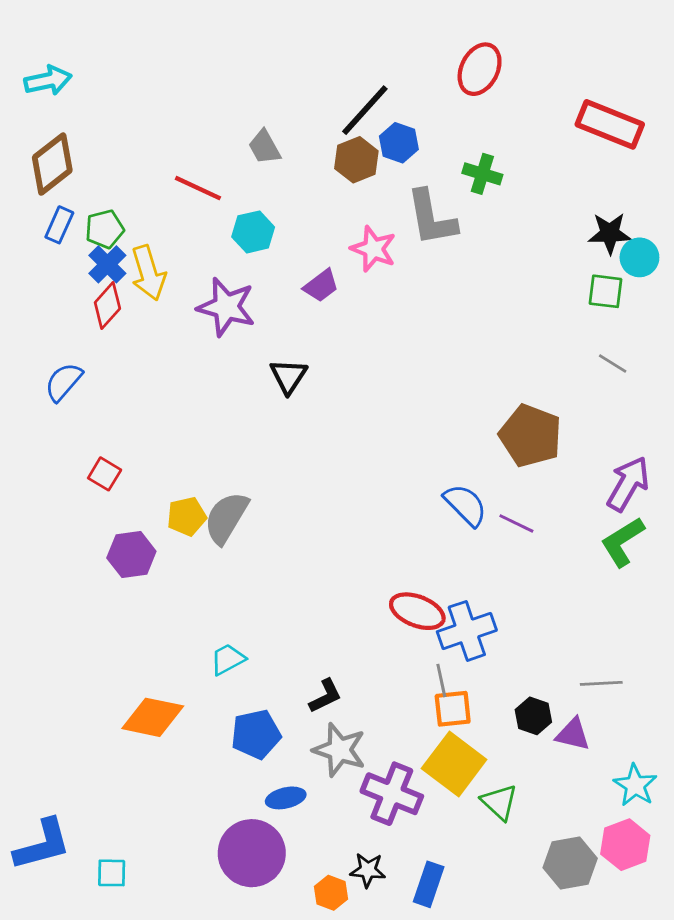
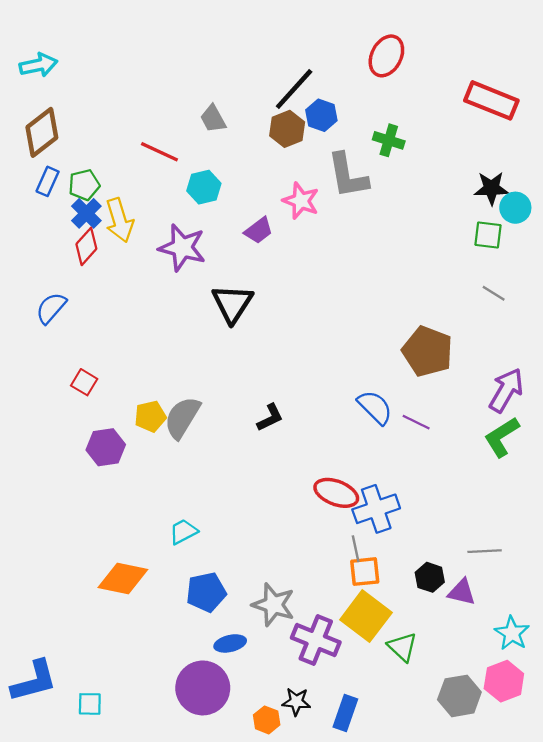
black triangle: (289, 376) -> (232, 303), size x1.4
black L-shape: (325, 696) -> (270, 418), moved

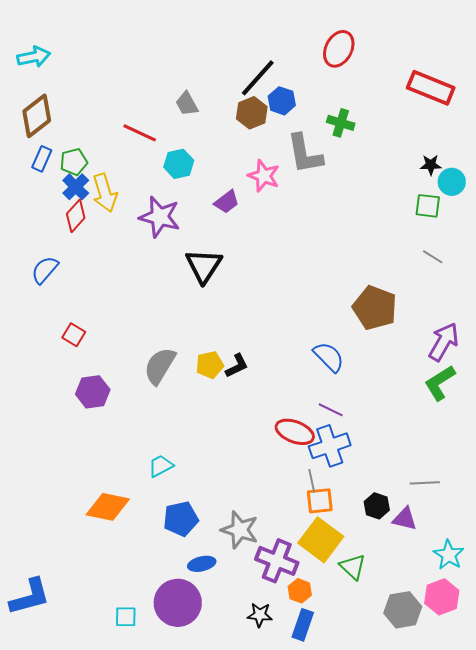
black star: (491, 188) -> (431, 165), size x0.7
yellow pentagon: (150, 416) -> (210, 365), moved
purple line: (416, 422) -> (331, 410), moved
cyan square: (90, 704) -> (126, 617), moved
orange hexagon: (267, 720) -> (300, 591), moved

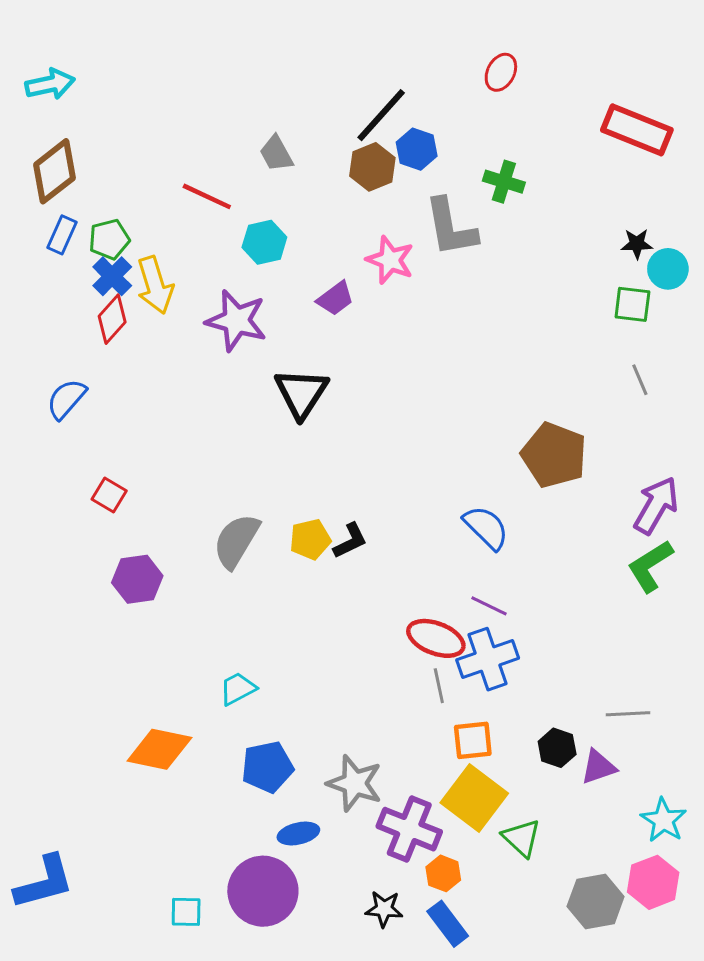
red ellipse: (339, 49) -> (501, 72), size x0.7
gray line: (433, 257) -> (640, 380), turned 35
gray line: (312, 481) -> (439, 686), moved
purple triangle: (405, 519) -> (598, 767), turned -32
blue rectangle: (303, 625) -> (448, 924), turned -56

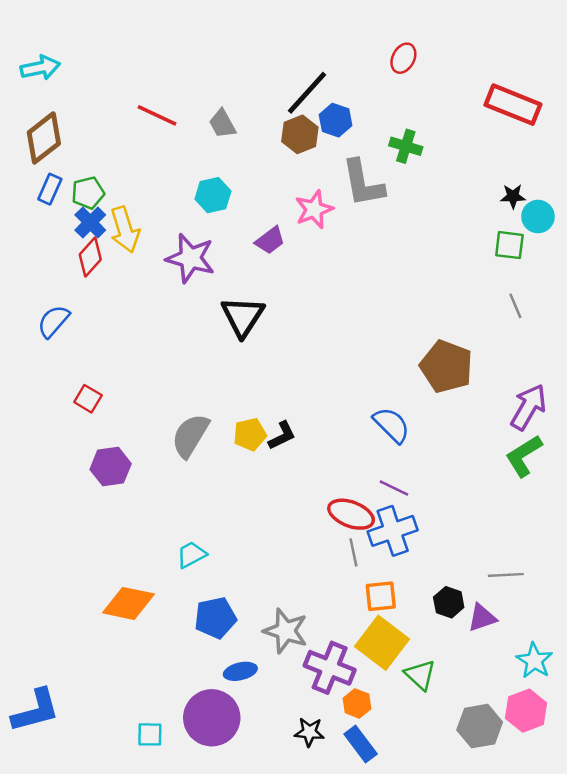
red line: (207, 196) -> (157, 115), moved
pink star: (390, 260) -> (314, 209), turned 30

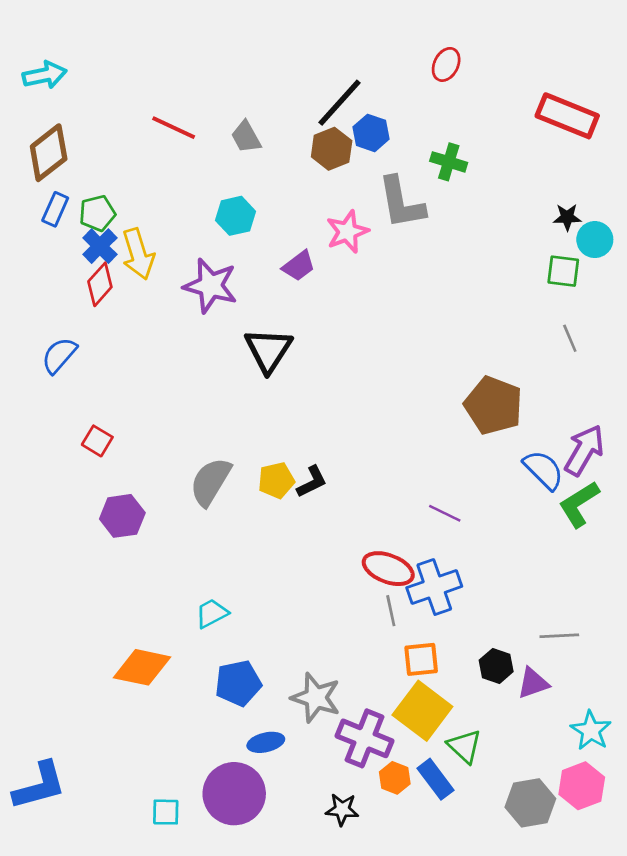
blue semicircle: (392, 425) -> (543, 470), moved
purple line: (394, 488) -> (445, 513), moved
blue rectangle: (361, 744) -> (436, 779), moved

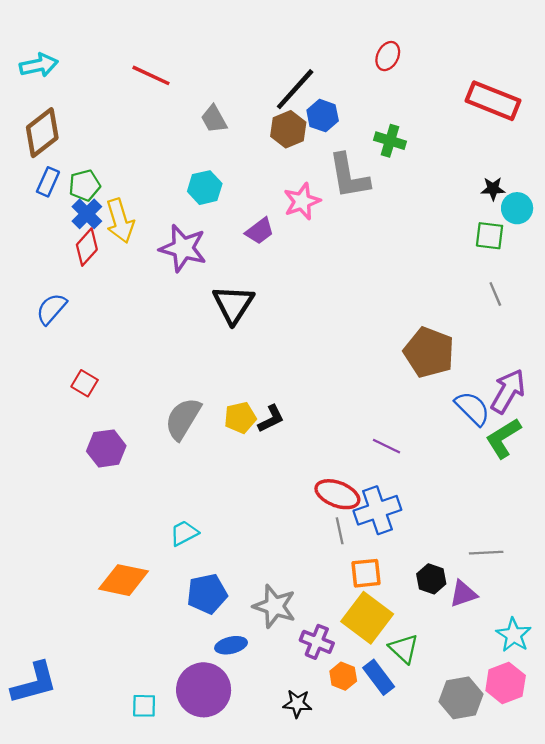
red line: (174, 128) -> (151, 75), moved
purple cross: (364, 738) -> (317, 642), size x0.7

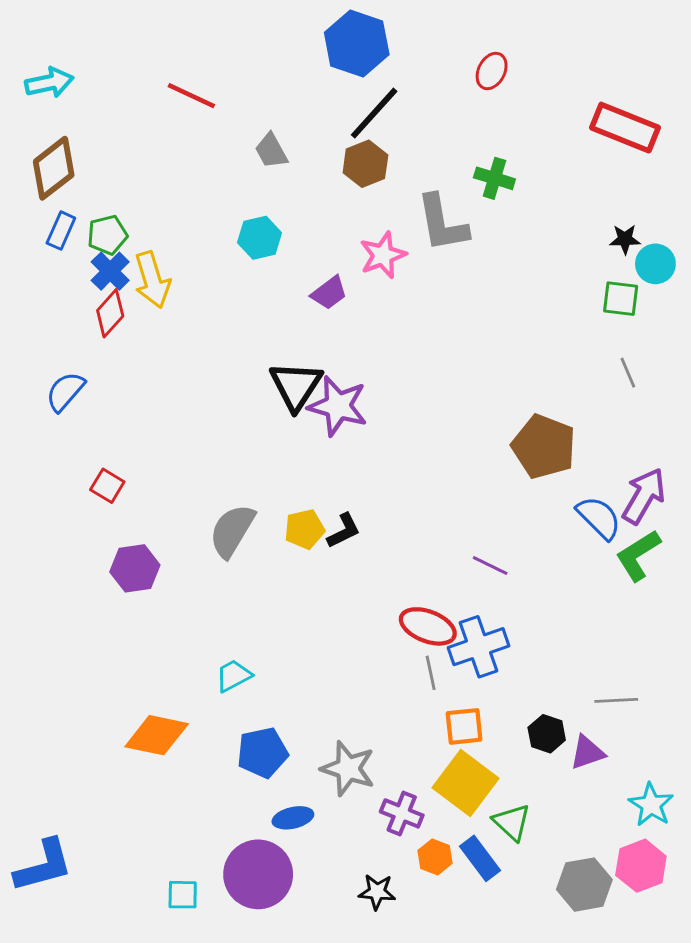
blue hexagon: (323, 116) -> (357, 43), moved, size x1.6
purple star: (183, 248) -> (338, 406), moved

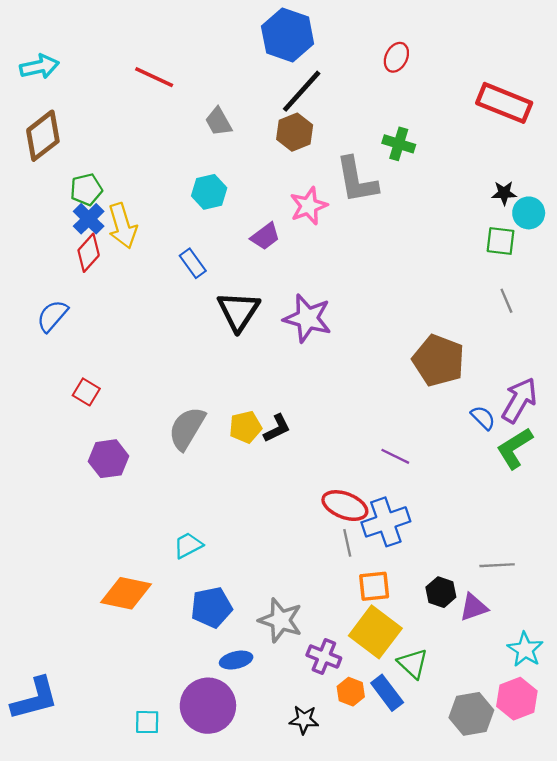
blue rectangle: (61, 231) -> (193, 263), moved, turned -60
purple star: (338, 406) -> (307, 318), moved
blue semicircle: (599, 518) -> (483, 418), size x0.7

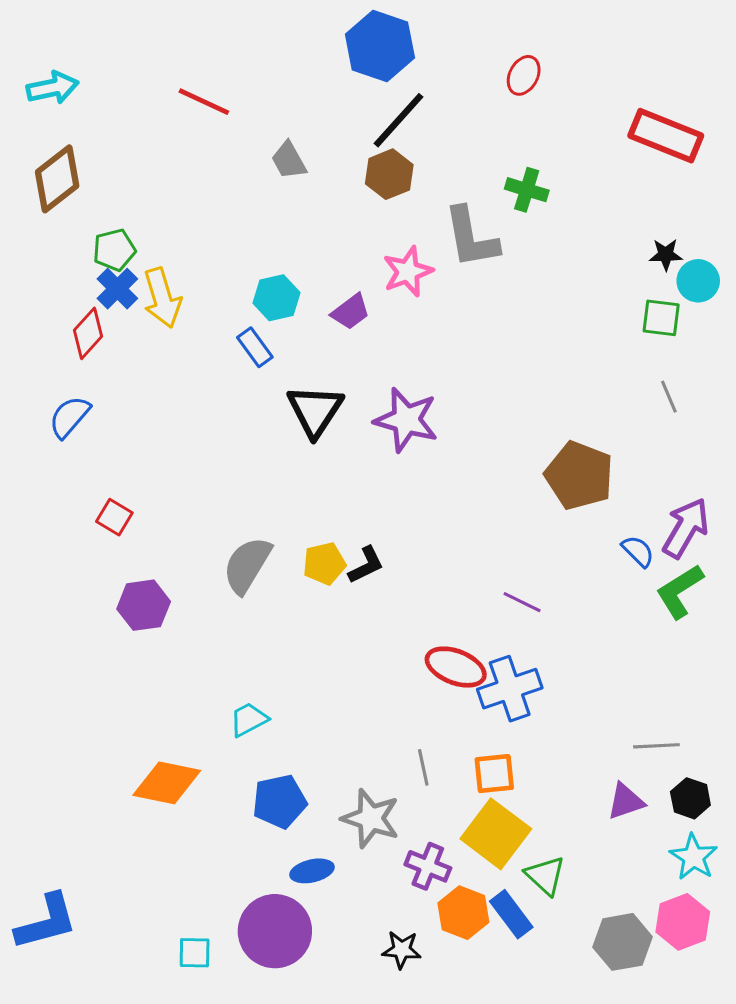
cyan hexagon: (209, 192) -> (276, 298), moved
red diamond: (89, 253) -> (88, 333), moved
gray line: (347, 543) -> (423, 767), moved
black hexagon: (441, 592) -> (690, 798), moved
orange hexagon: (351, 692) -> (463, 913), size x1.4

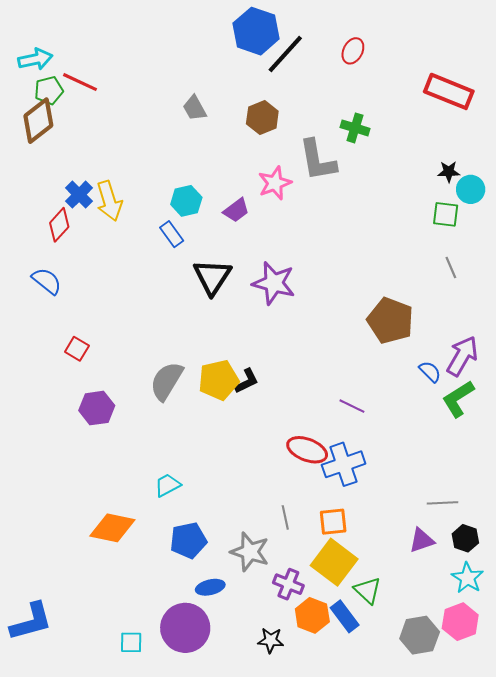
red line: (204, 102) -> (80, 82), moved
black line: (398, 120) -> (285, 54), moved
green pentagon: (114, 250) -> (49, 90), moved
blue semicircle: (69, 417) -> (47, 281), turned 88
yellow pentagon: (324, 564) -> (219, 380), size x1.4

